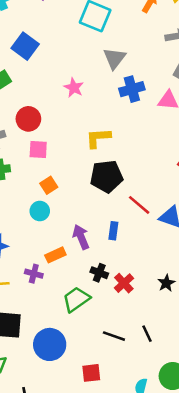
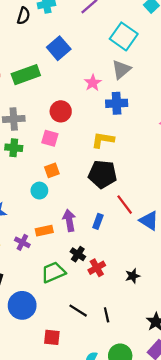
gray triangle: (114, 58) -> (121, 69), moved
pink star: (74, 88) -> (93, 83), moved
blue cross: (132, 89) -> (117, 103), moved
red circle: (28, 119) -> (61, 111), moved

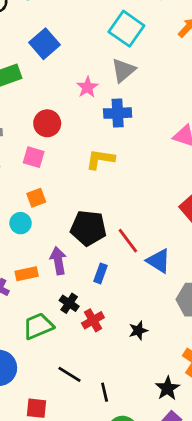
black pentagon: (103, 174) -> (88, 228), moved
blue rectangle: (98, 221) -> (101, 273), moved
black line: (107, 315) -> (105, 392), moved

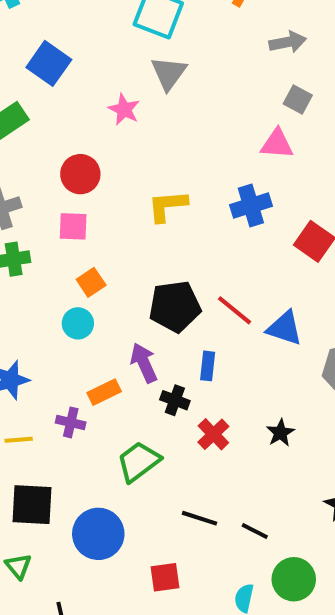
blue cross: (118, 113) -> (251, 206), moved
black cross: (69, 303) -> (175, 400), moved
black line: (105, 392) -> (255, 531), turned -36

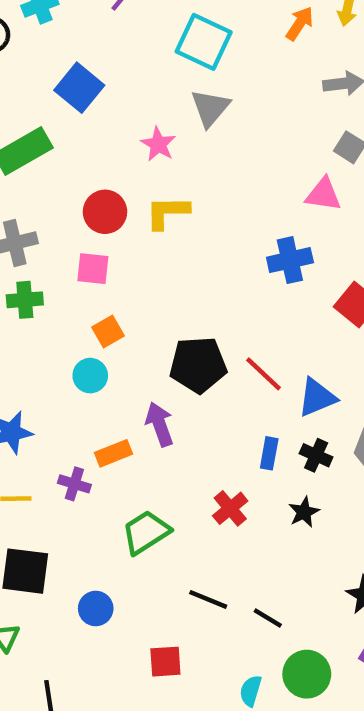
yellow L-shape: (167, 206) -> (167, 212), moved
blue triangle: (285, 328) -> (317, 397), turned -45
blue rectangle: (208, 366) -> (269, 453), moved
black cross: (175, 400) -> (316, 455), moved
blue circle: (98, 534) -> (96, 608), size x0.6

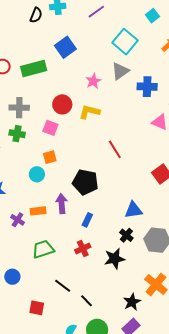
blue cross: (290, 260) -> (147, 87), moved
red line: (263, 374) -> (115, 149), moved
blue rectangle: (269, 453) -> (87, 220), moved
black star: (304, 512) -> (115, 259), size x1.5

